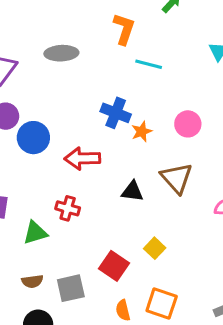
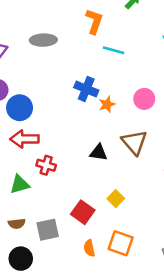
red arrow: (82, 158) -> (25, 139), moved

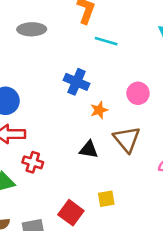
orange star: (107, 104) -> (99, 110), moved
yellow square: (116, 199) -> (106, 199), turned 35

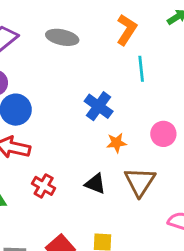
cyan line: (106, 41) -> (141, 69), turned 55
red cross: (33, 162) -> (44, 186), moved

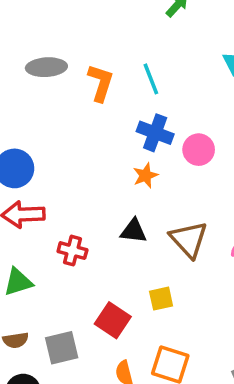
orange L-shape: (127, 30) -> (101, 83), moved
blue cross: (99, 106) -> (155, 133), moved
brown triangle: (140, 182) -> (189, 239), moved

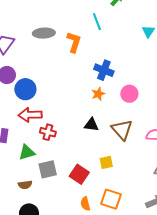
cyan line: (151, 79) -> (97, 22), moved
pink circle: (199, 150) -> (129, 94), moved
red cross: (72, 251) -> (48, 132), moved
gray square: (62, 348) -> (48, 169), moved

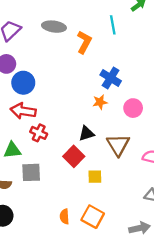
black triangle: (91, 125) -> (86, 134), turned -35
red square: (79, 174) -> (74, 156), moved

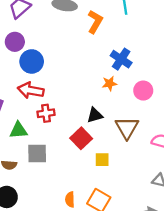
red cross: (39, 133) -> (46, 113), turned -35

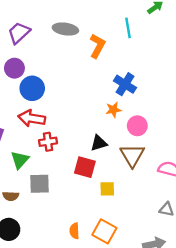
pink circle: (143, 91) -> (137, 126), moved
green triangle: (18, 130) -> (20, 160), turned -42
red square: (81, 138) -> (85, 167), turned -30

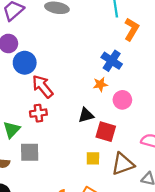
orange L-shape: (97, 46) -> (132, 29), moved
red arrow: (32, 118) -> (43, 86), moved, turned 40
brown triangle: (132, 155) -> (123, 164), moved, turned 40
red square: (85, 167) -> (106, 132), moved

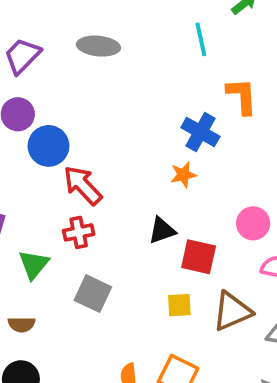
orange L-shape: (132, 29) -> (242, 96), moved, turned -30
pink circle: (122, 100) -> (253, 223), moved
gray square: (30, 152) -> (93, 294), moved, turned 30

